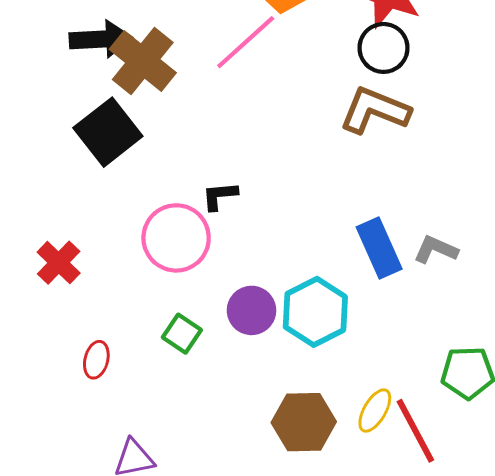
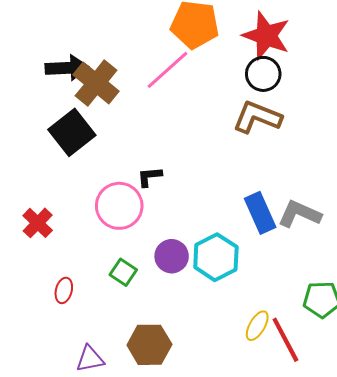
gray L-shape: (436, 250) -> (299, 214), size x1.4
brown hexagon: (304, 422) -> (149, 345), moved

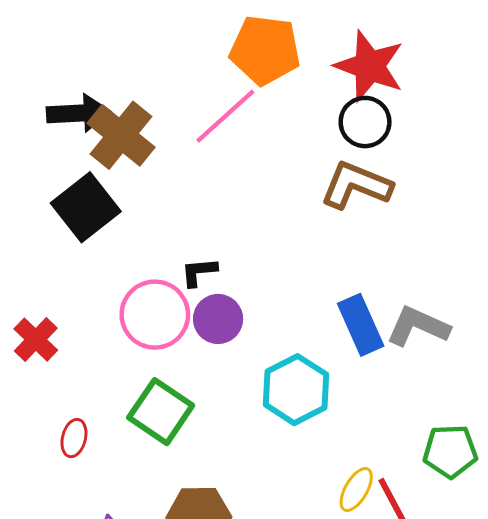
purple circle: (172, 256) -> (218, 319), moved
green square: (123, 272) -> (161, 412), size x1.6

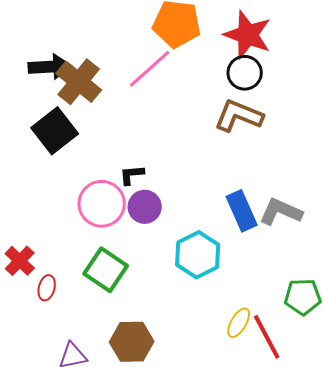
red cross: (36, 340) -> (20, 261), moved

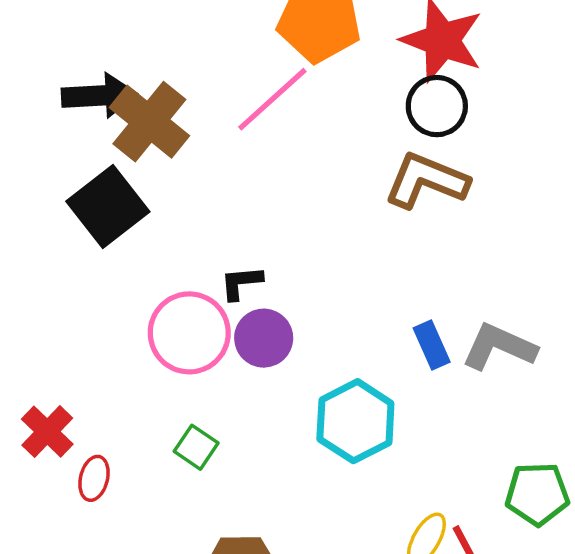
blue rectangle: (242, 211) -> (432, 345), size x0.7
green square: (106, 270) -> (196, 447), size x0.6

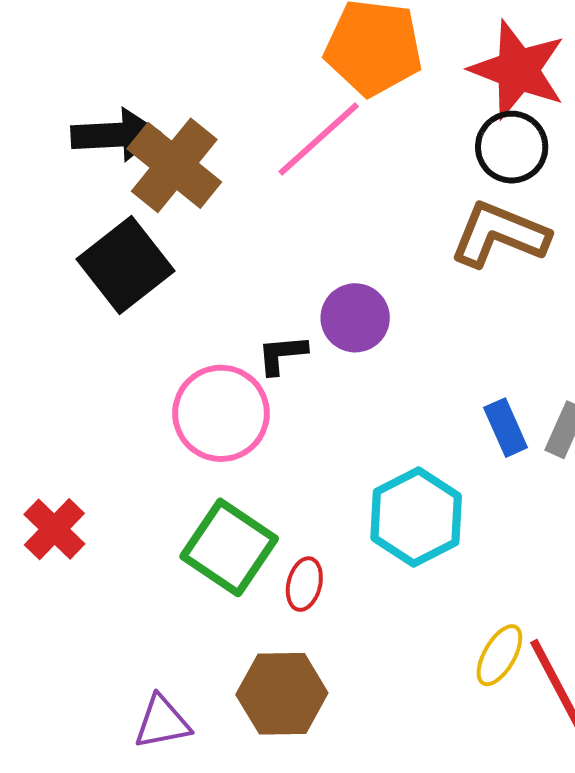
purple circle: (264, 338) -> (355, 318), moved
green square: (196, 447) -> (229, 547), size x1.8
red ellipse: (94, 478) -> (304, 584), moved

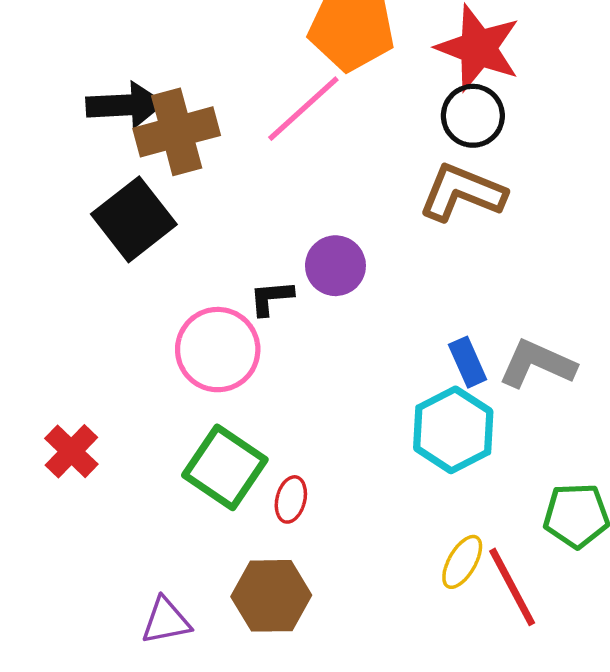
brown cross: (174, 165) -> (177, 132), turned 36
cyan hexagon: (416, 517) -> (453, 430), moved

